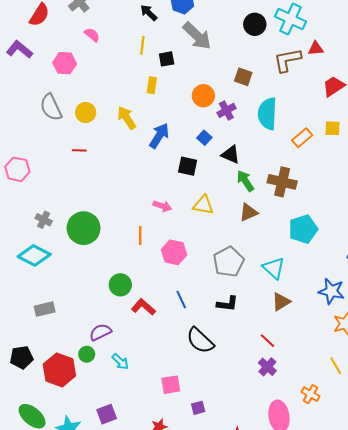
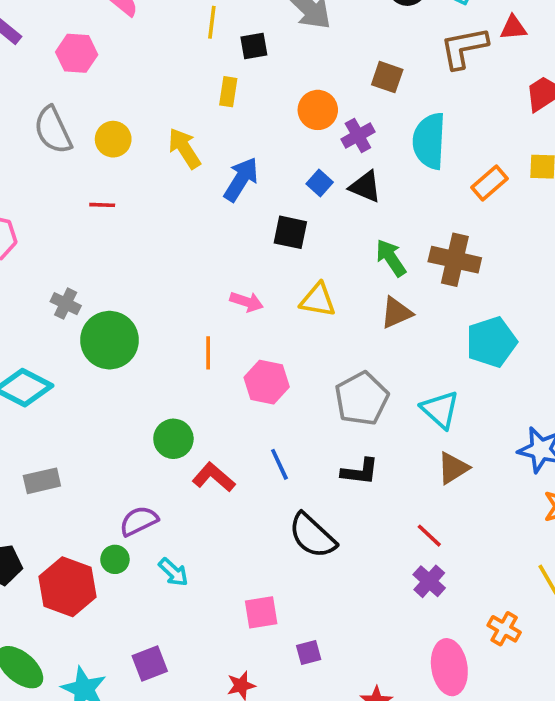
black triangle: (231, 155) -> (365, 187), moved
gray cross: (44, 220) -> (66, 304), moved

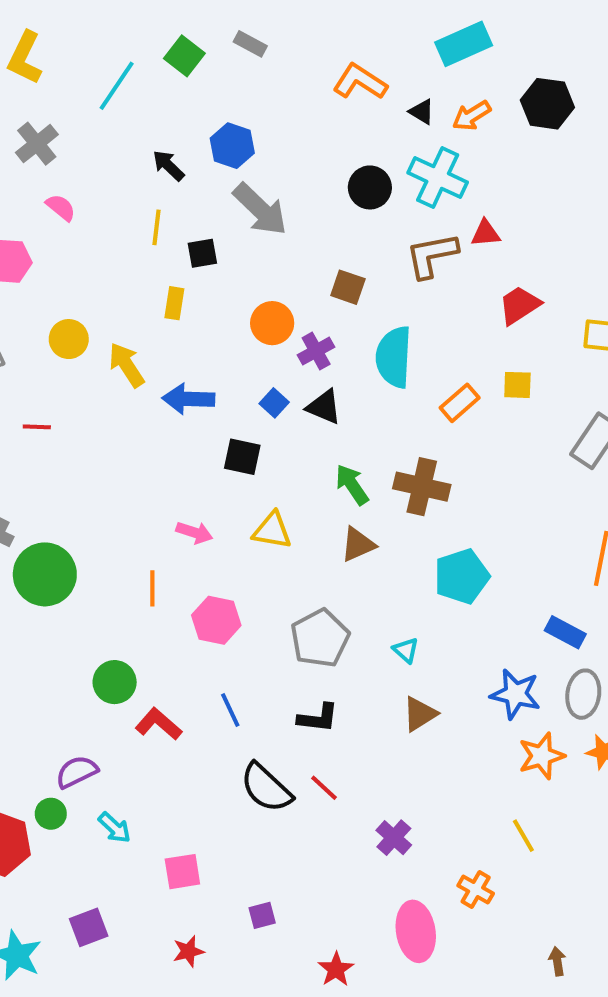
yellow circle: (113, 139) -> (69, 339), moved
blue arrow: (241, 179) -> (188, 399), turned -120
cyan triangle: (440, 410) -> (406, 650), size x0.6
red line: (429, 536) -> (324, 788), moved
pink square: (261, 612) -> (182, 872), moved

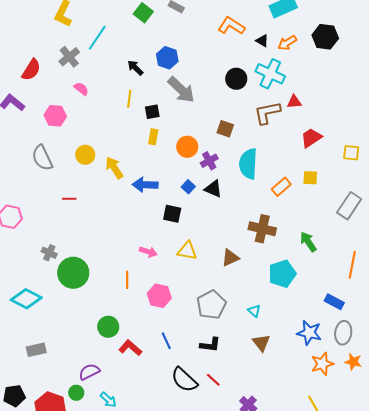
cyan line: (117, 86) -> (97, 38), moved
yellow rectangle: (174, 303) -> (153, 137), moved
green arrow: (352, 485) -> (308, 242), moved
brown triangle: (420, 714) -> (261, 343), turned -36

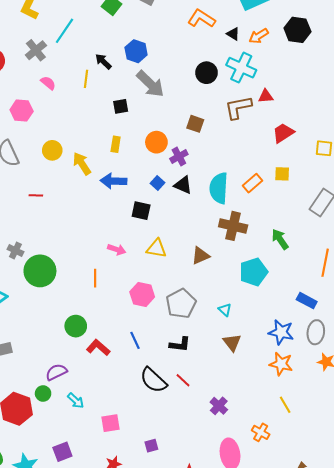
yellow line: (129, 99) -> (86, 79), moved
yellow rectangle: (153, 137) -> (116, 144), moved
cyan semicircle: (248, 164) -> (219, 188), moved
pink hexagon: (159, 296) -> (142, 294), moved
orange star: (322, 364) -> (281, 364), moved, turned 30

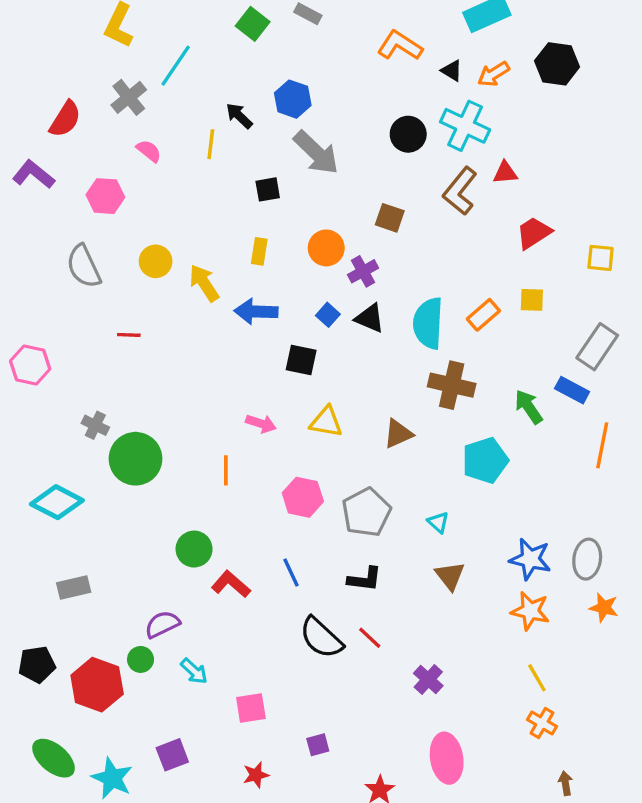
brown L-shape: (238, 107) -> (460, 191), turned -40
blue rectangle: (307, 301) -> (572, 390), moved
orange cross: (261, 432) -> (542, 723), moved

